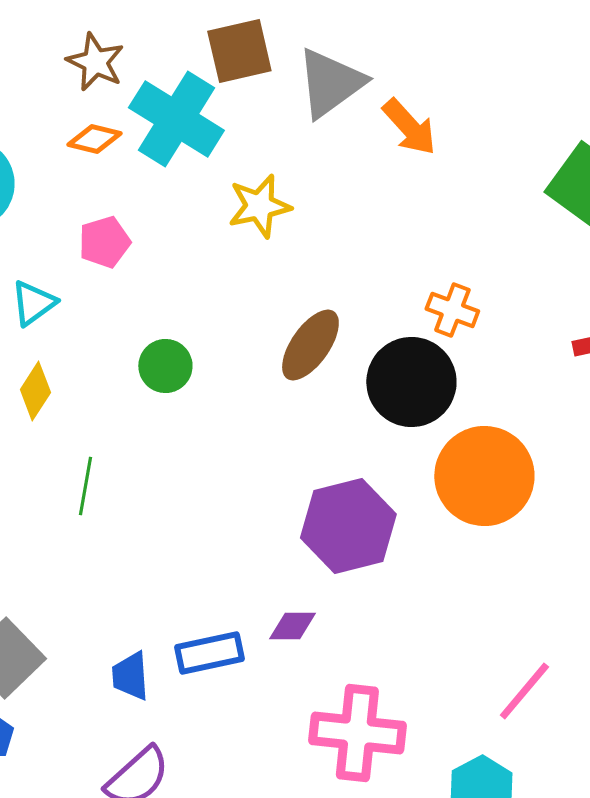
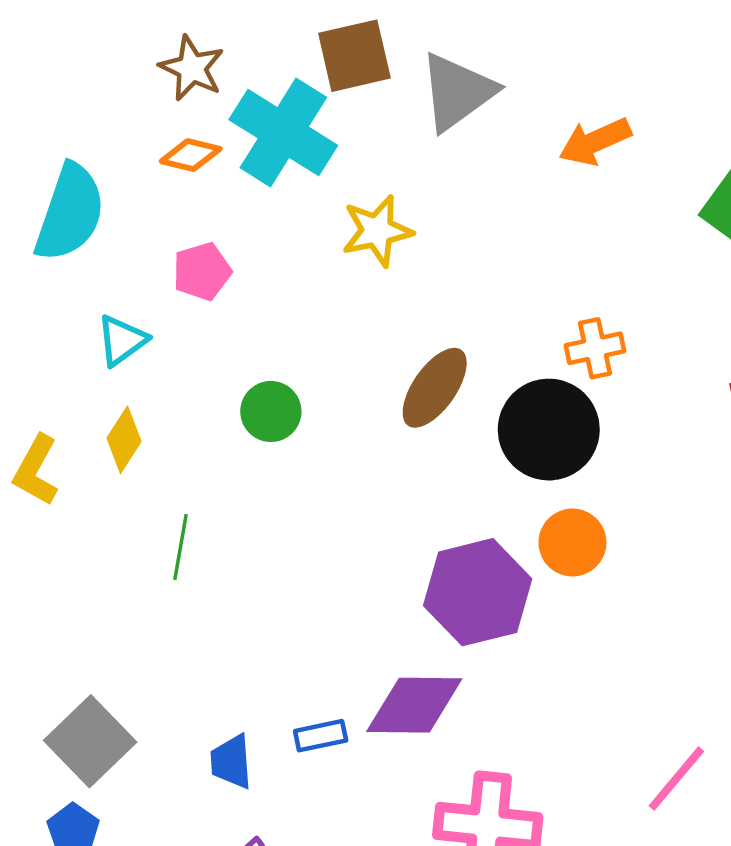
orange arrow: (409, 127) -> (595, 142), moved, turned 108
orange cross: (452, 310) -> (595, 348), turned -33
orange circle: (484, 476) -> (572, 543), moved, size x0.6
purple diamond: (292, 626) -> (414, 705), size x1.8
blue rectangle: (209, 653) -> (321, 736), size x0.7

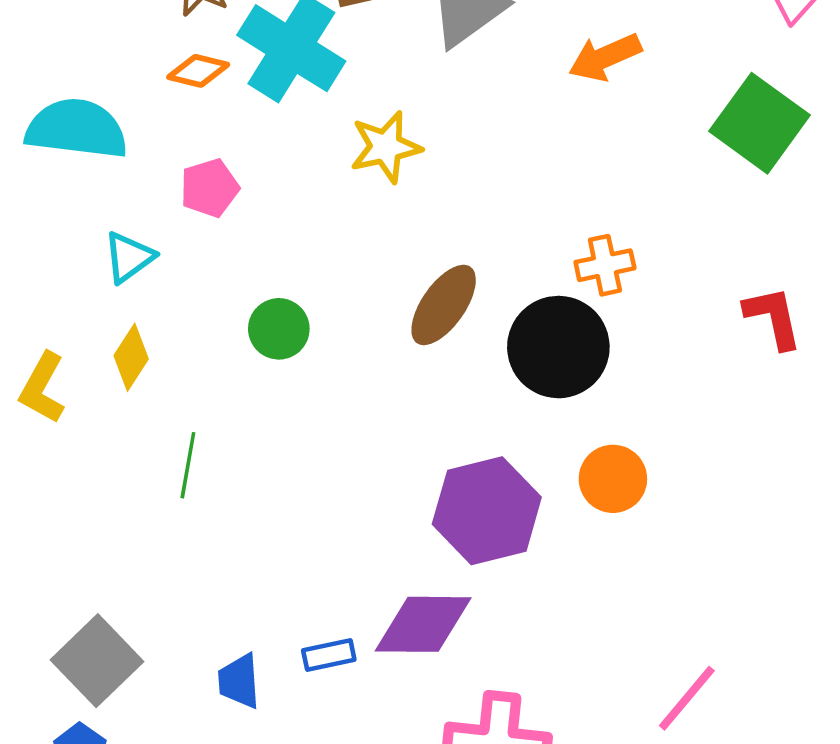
cyan semicircle: (70, 213) -> (77, 129), turned -102
orange circle: (572, 543) -> (613, 479), moved

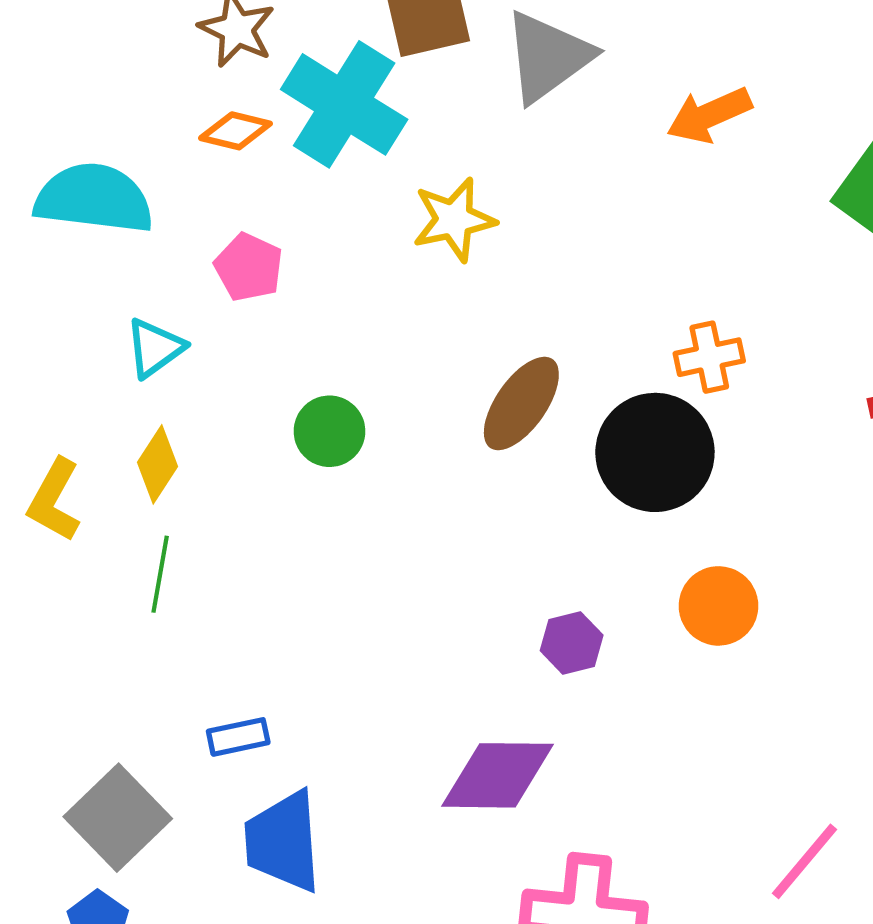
pink pentagon: (210, 188) -> (249, 267), turned -30
green line: (188, 465) -> (160, 574), moved
purple hexagon: (487, 511) -> (572, 643), size x0.5
blue rectangle: (329, 655) -> (238, 737), moved
blue trapezoid: (239, 681) -> (283, 841), size x1.6

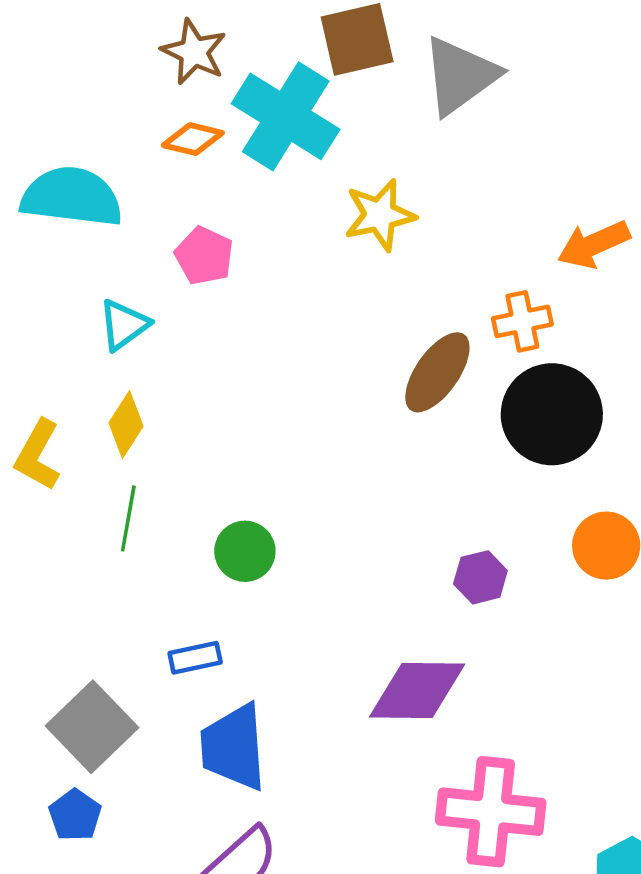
orange arrow: (709, 115) -> (594, 244), moved
orange cross: (709, 357) -> (522, 321), moved
green circle: (329, 431) -> (245, 551), moved

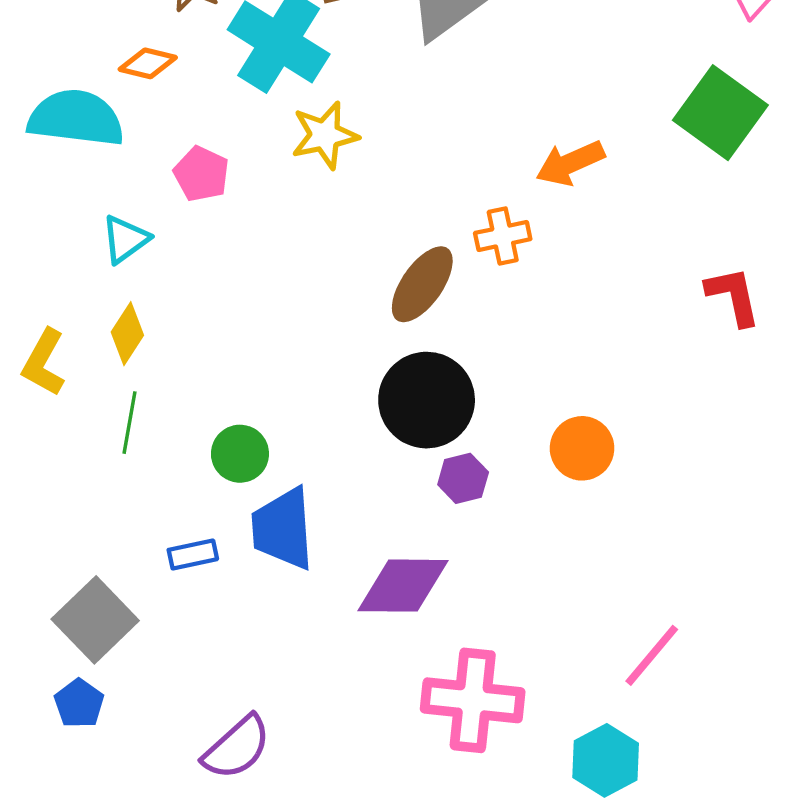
orange diamond: (193, 139) -> (148, 63), moved
yellow star: (380, 215) -> (325, 135), moved
black circle: (552, 414) -> (427, 400), moved
blue trapezoid: (234, 747) -> (283, 529), moved

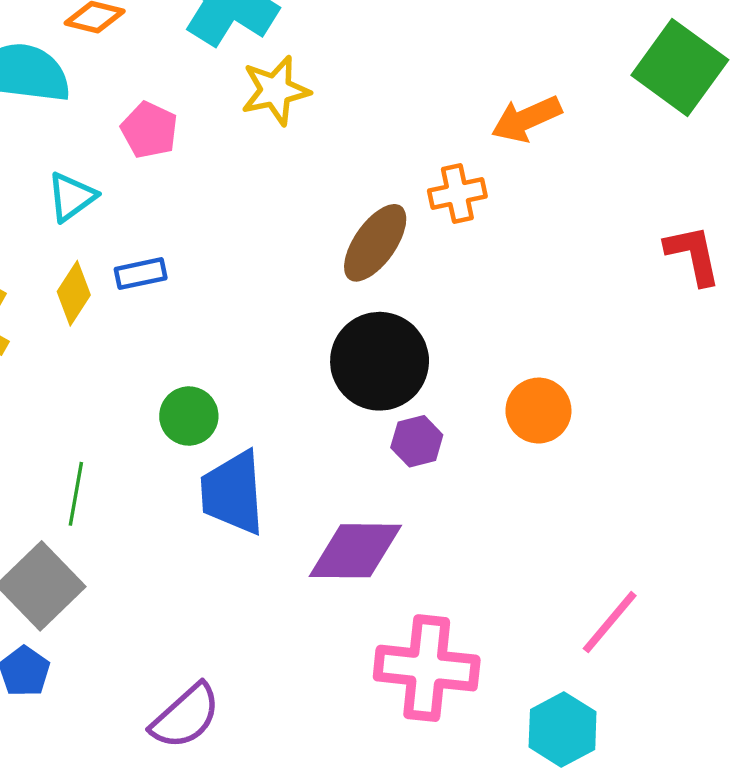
green line: (130, 423) -> (76, 494), moved
blue rectangle: (193, 554) -> (141, 274), moved

